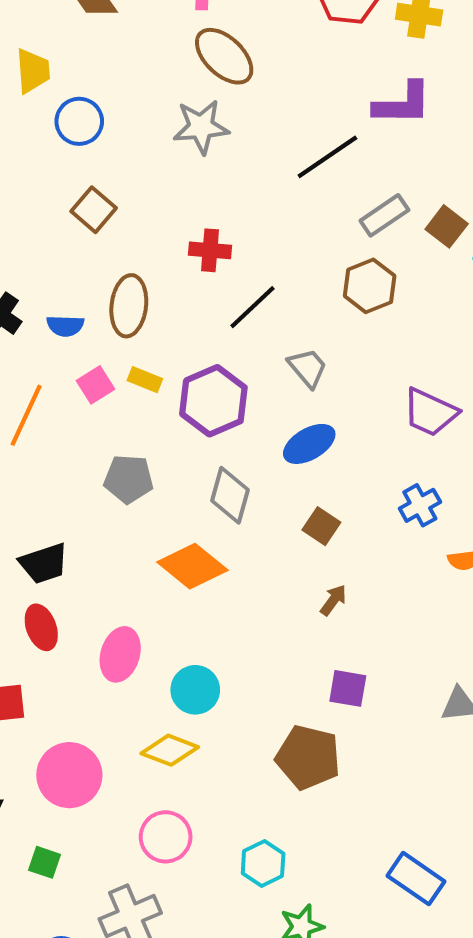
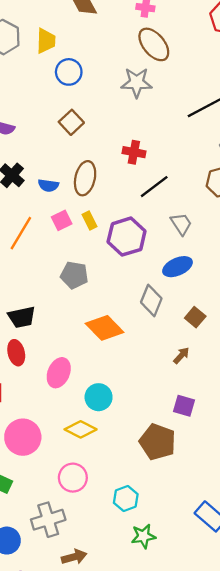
yellow rectangle: (145, 380) -> (90, 221), turned 36
gray diamond: (230, 495) -> (151, 300), moved
brown square: (321, 526) -> (195, 317), moved

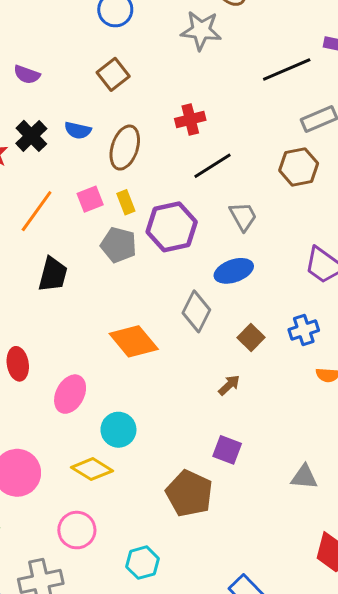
red cross: (134, 152) -> (190, 119), turned -30
blue semicircle: (48, 185) -> (78, 130), moved
gray pentagon: (74, 275) -> (119, 245), moved
black trapezoid: (22, 317) -> (53, 274), moved, turned -68

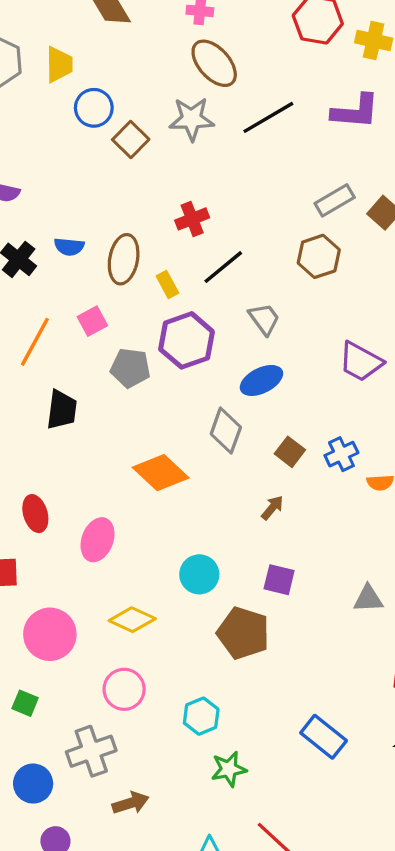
black line: (287, 69) -> (268, 117), moved
brown square: (113, 74) -> (131, 139), moved
yellow rectangle: (126, 202) -> (167, 285), moved
blue cross: (304, 330) -> (341, 454), moved
cyan circle: (118, 430) -> (199, 574), moved

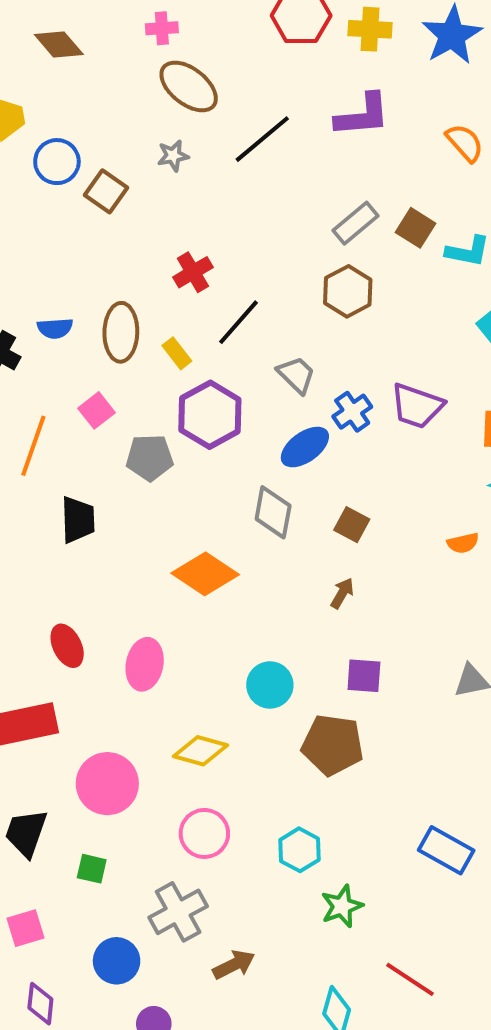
gray star: (192, 119) -> (173, 156), size x0.6
blue cross: (341, 454) -> (352, 412), moved

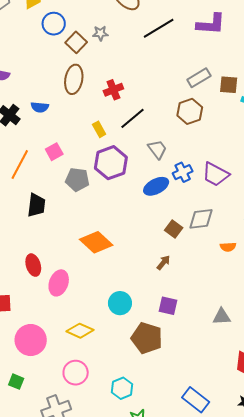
gray star: (173, 156) -> (100, 33), moved
brown square: (415, 228) -> (229, 85), turned -36
brown ellipse: (121, 332) -> (74, 79), moved
gray diamond: (273, 512) -> (201, 219), moved, turned 64
red ellipse: (67, 646) -> (33, 265), moved

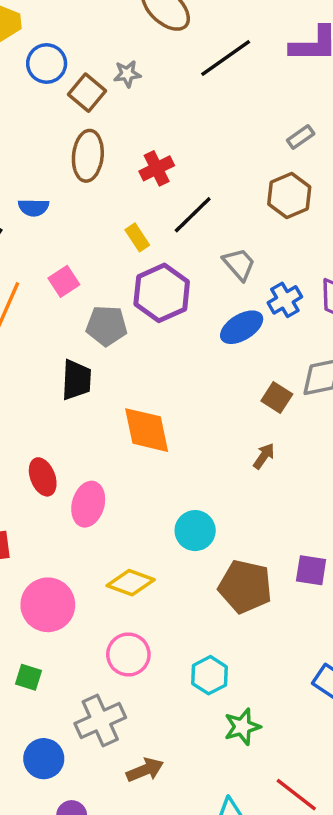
gray rectangle: (199, 78) -> (301, 137), size x0.7
black trapezoid: (36, 205) -> (76, 380), moved
orange diamond: (96, 242) -> (147, 430), turned 40
purple square: (168, 306) -> (311, 570), moved

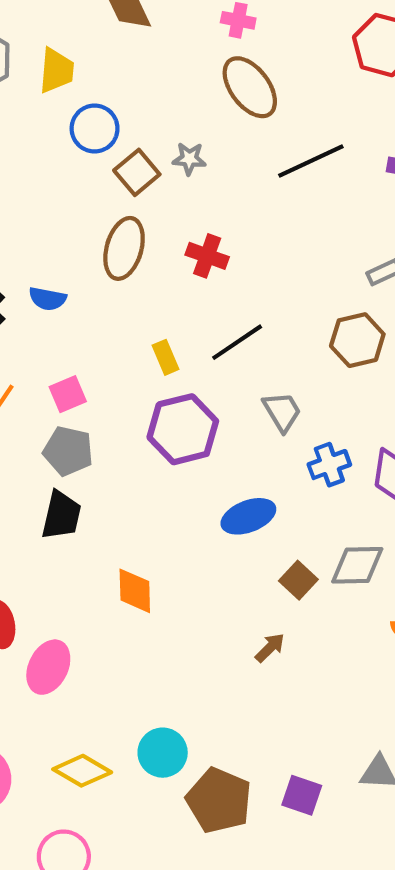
red cross: (157, 168) -> (207, 256), moved, turned 36
gray pentagon: (107, 326) -> (68, 451), moved
blue ellipse: (242, 327) -> (248, 516), moved
orange diamond: (147, 430) -> (135, 591), size x0.7
cyan circle: (195, 531) -> (163, 753), moved

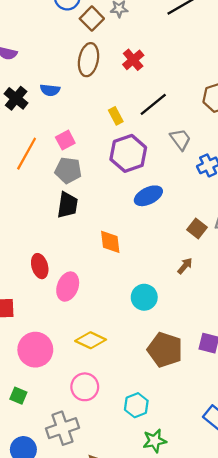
red cross: (207, 256) -> (133, 60), turned 35
blue ellipse: (248, 516) -> (148, 196), moved
cyan circle: (163, 753) -> (144, 297), moved

